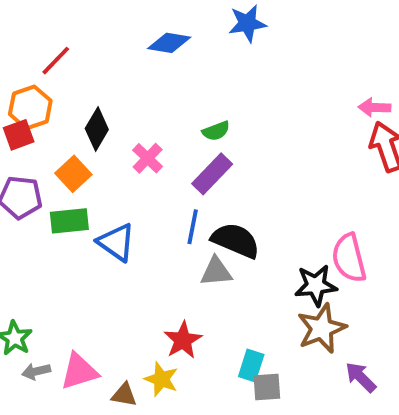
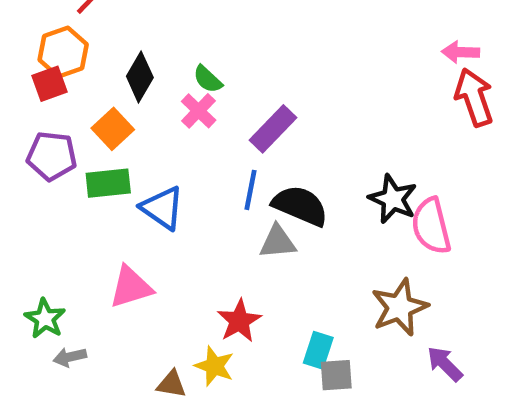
green semicircle: (216, 131) -> (208, 79), moved, turned 64
black star: (316, 285) -> (393, 199), moved, turned 30
pink triangle: (79, 371) -> (131, 287), moved

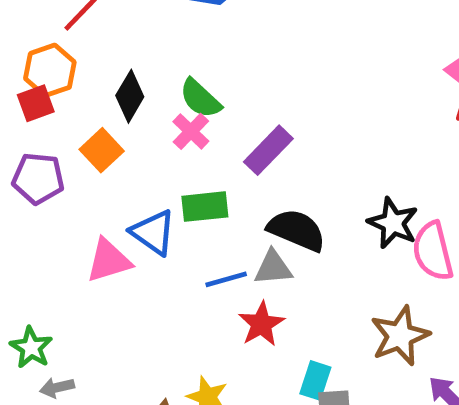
green semicircle: (208, 79) -> (200, 99), size x1.4
green rectangle: (108, 183) -> (205, 207), moved
blue line: (250, 190) -> (226, 279), moved, turned 63
pink triangle: (131, 287) -> (109, 261), moved
red star: (239, 321) -> (261, 324), moved

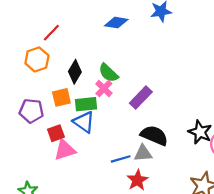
red square: (36, 103) -> (56, 133), moved
orange square: (102, 150) -> (61, 97), turned 30
green rectangle: (205, 207) -> (86, 104), moved
blue triangle: (153, 232) -> (84, 122), moved

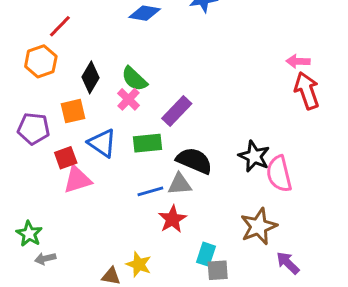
green rectangle: (86, 104) -> (148, 143), moved

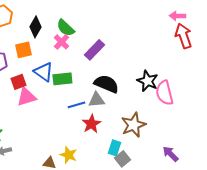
green rectangle: (148, 143) -> (62, 79), moved
brown star: (259, 226) -> (133, 125), moved
gray square: (218, 270) -> (122, 159), turned -35

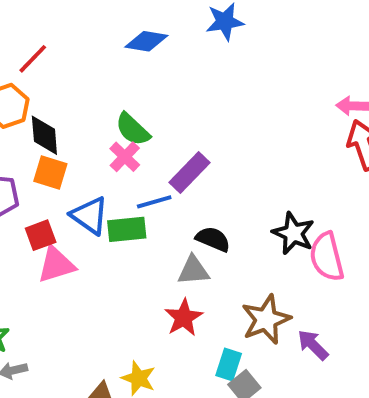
black diamond: (35, 27) -> (44, 135), moved, turned -35
orange square: (23, 50) -> (50, 173), turned 30
black semicircle: (106, 84) -> (213, 239), size x0.7
blue line: (76, 105) -> (154, 202), moved
purple arrow: (170, 154) -> (313, 345), moved

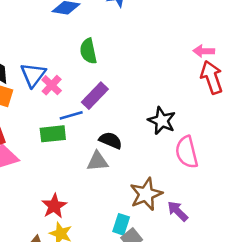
green semicircle: (133, 129) -> (88, 51), moved, turned 35
blue triangle: (90, 216) -> (33, 75), moved, turned 32
black star: (293, 233) -> (162, 121), moved
red star: (184, 318) -> (54, 206), moved

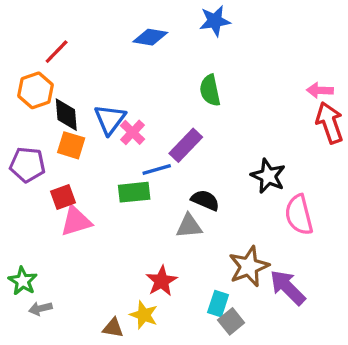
green semicircle: (88, 51) -> (210, 90), moved
red star: (54, 206) -> (162, 281), moved
purple arrow: (178, 211) -> (288, 287), size x1.4

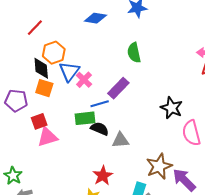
orange hexagon: (36, 90) -> (54, 53), moved
black semicircle: (205, 200) -> (100, 129), moved

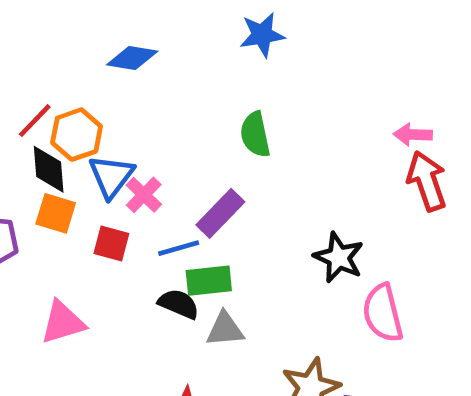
blue diamond: (95, 18) -> (132, 58), moved
red line: (35, 28) -> (35, 121), moved
green rectangle: (85, 118) -> (209, 281), moved
red square: (39, 121) -> (111, 244), moved, turned 35

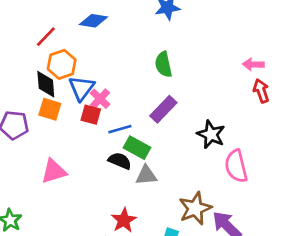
red line: (35, 121) -> (46, 37), moved
red arrow: (427, 181) -> (261, 91), size x0.7
purple rectangle: (220, 213) -> (163, 109), moved
red square: (111, 244) -> (91, 115), moved
green rectangle: (209, 281) -> (137, 148), turned 35

